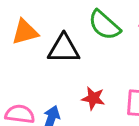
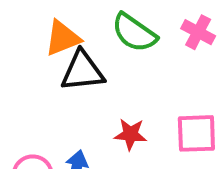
orange triangle: (25, 32) -> (63, 38), moved

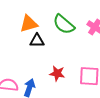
black triangle: (83, 71) -> (37, 41), size x0.7

